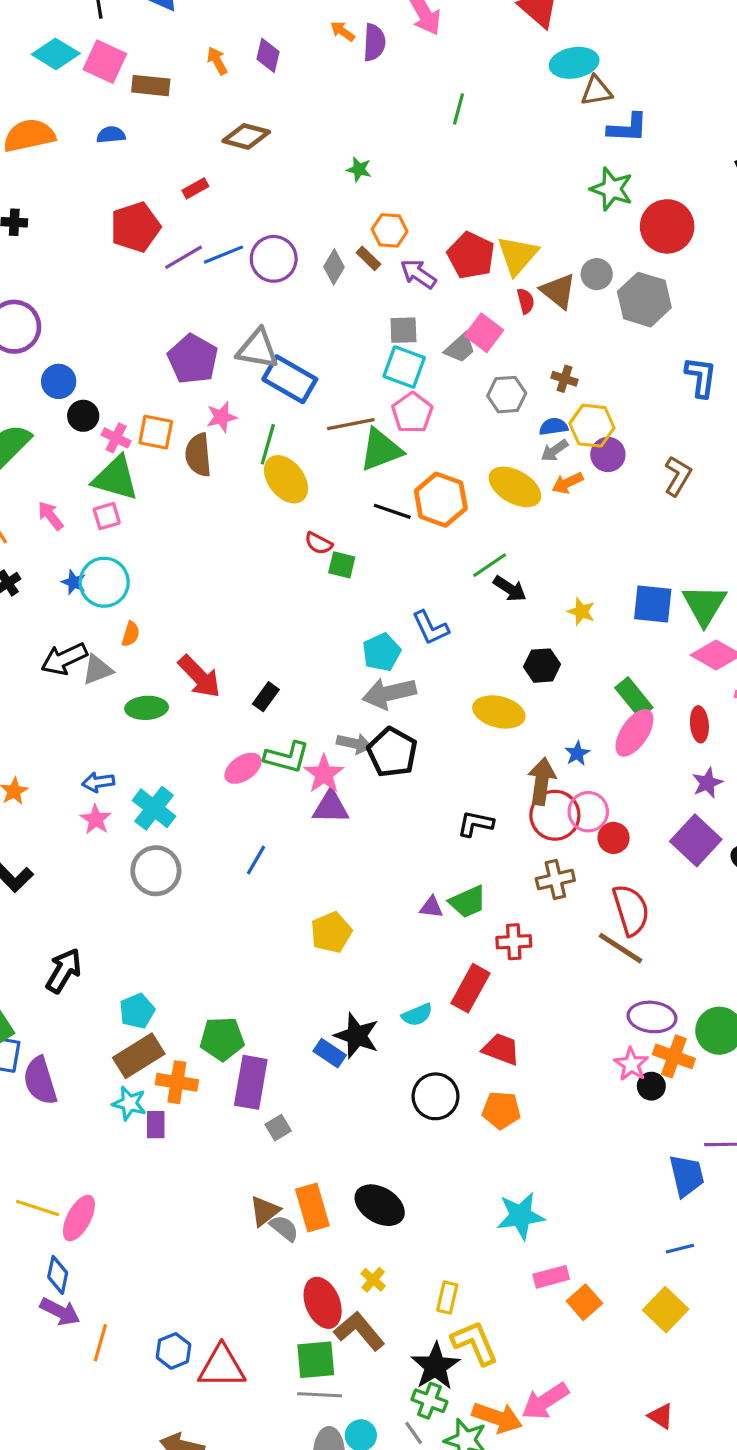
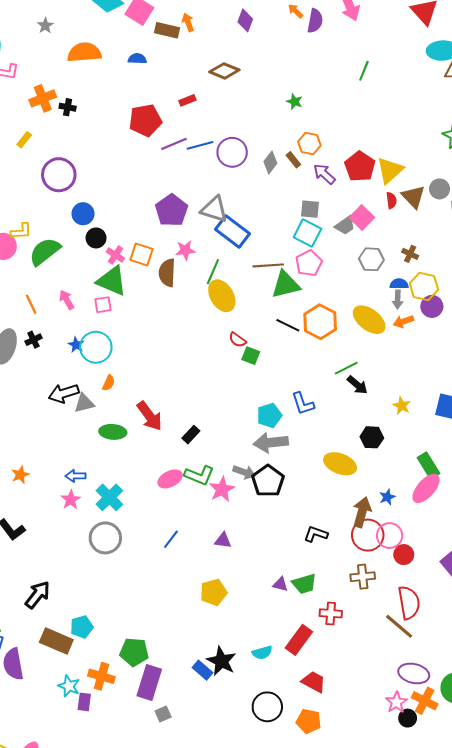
orange arrow: (217, 61) -> (188, 22), moved
gray arrow: (554, 451) -> (398, 299), turned -60
purple triangle: (331, 807) -> (223, 540), moved, size x0.7
brown rectangle: (139, 1056) -> (56, 641), moved, turned 48

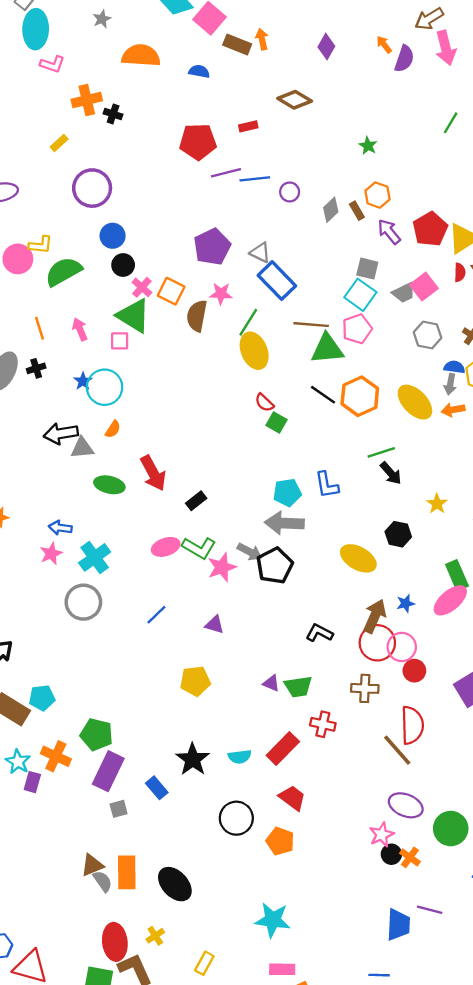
purple circle: (232, 152) -> (290, 192), size x0.6
gray triangle: (214, 209) -> (260, 253), size x0.7
blue rectangle: (203, 670) -> (157, 788), moved
orange cross: (425, 701) -> (410, 857), moved, size x0.7

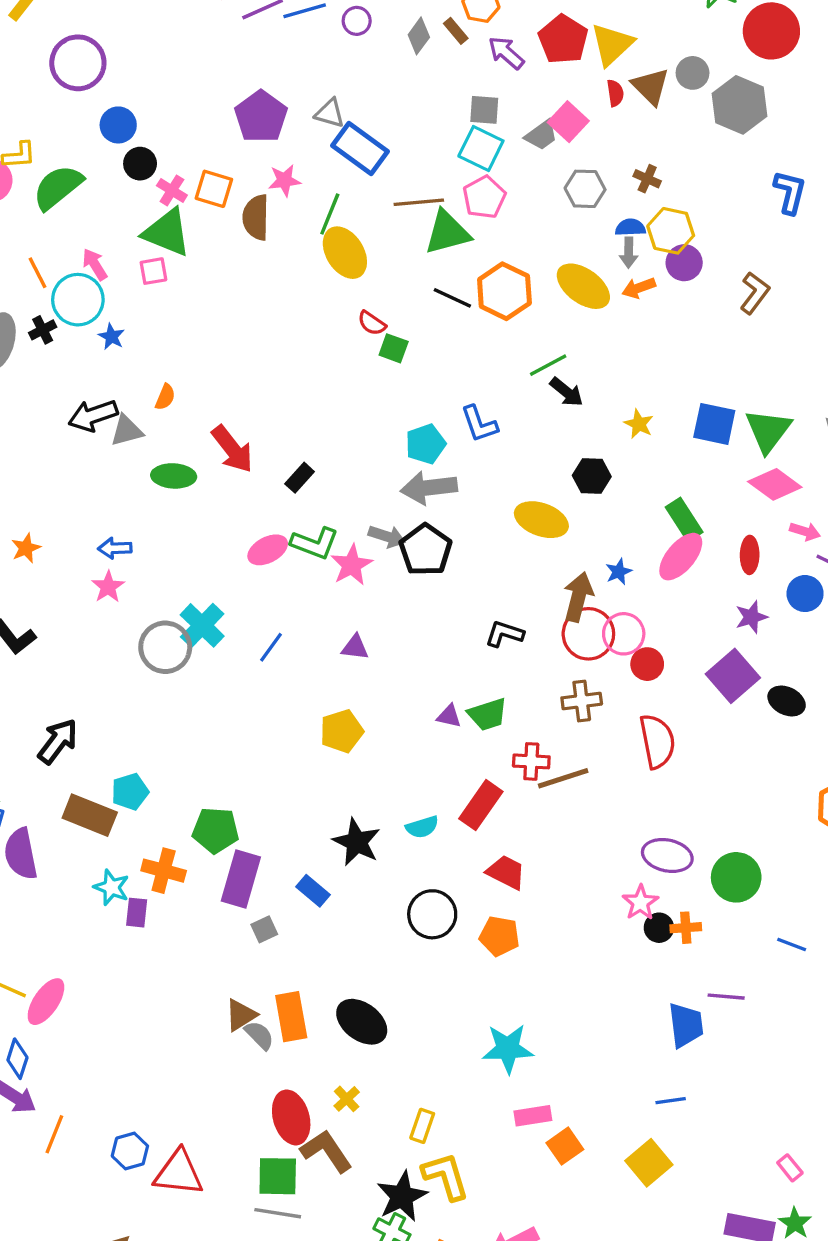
cyan circle: (105, 387) -> (78, 300), moved
cyan cross: (95, 557) -> (202, 625), moved
brown line: (397, 750) -> (563, 778), moved, turned -57
orange cross: (410, 857) -> (686, 928), turned -30

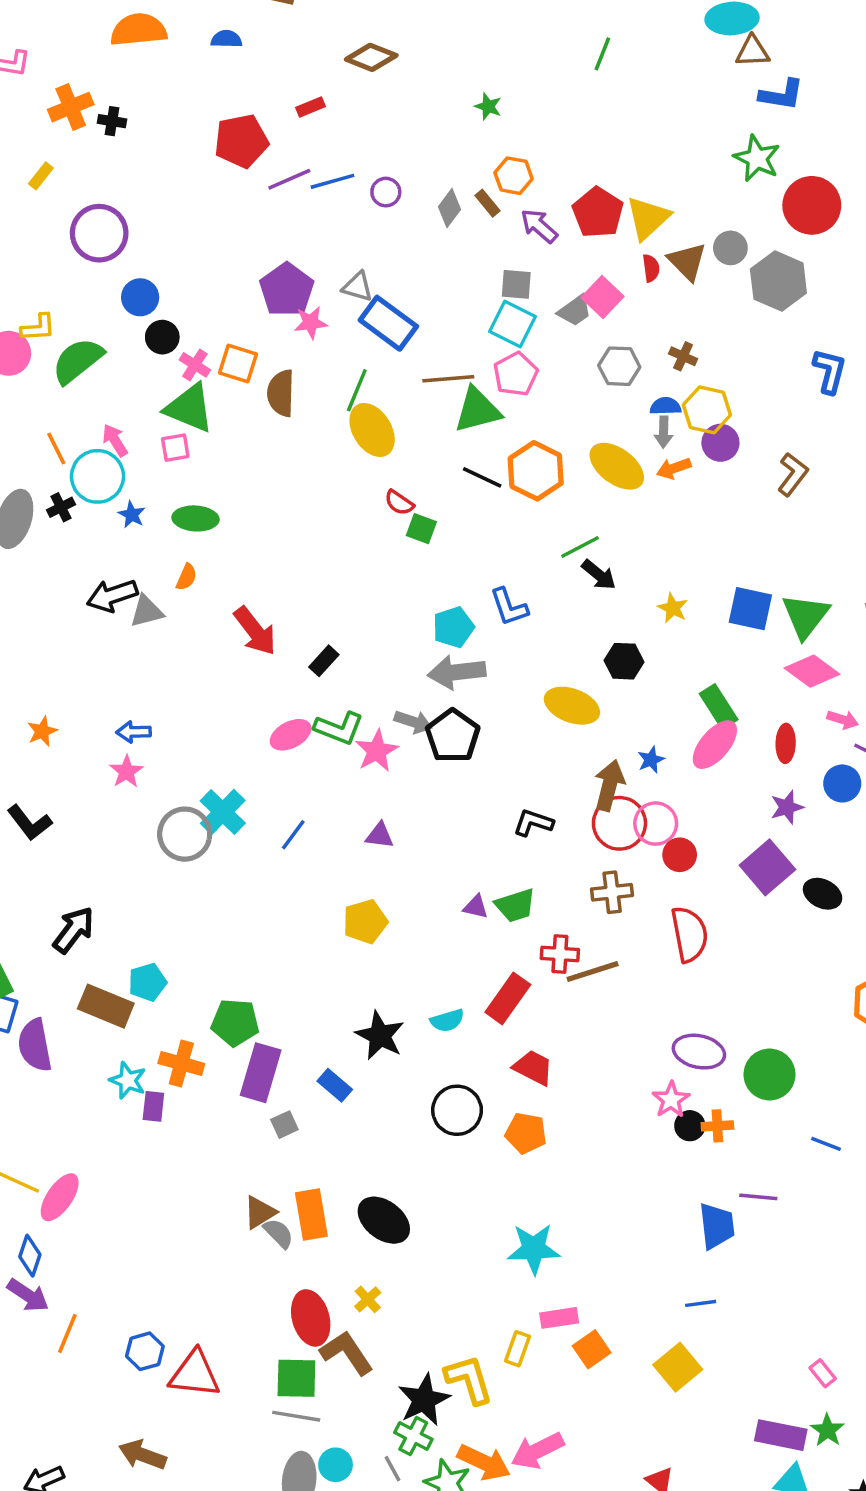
pink star: (284, 180) -> (311, 323), moved
green ellipse: (174, 476) -> (195, 518), moved
yellow rectangle: (422, 1126) -> (517, 1349), moved

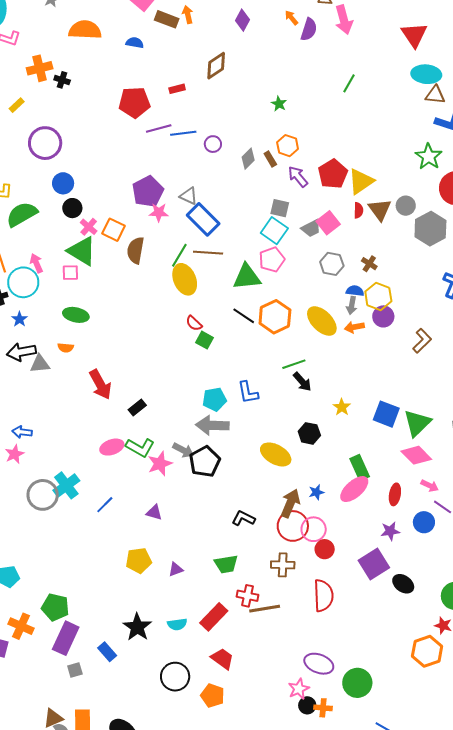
brown diamond: (371, 57) -> (216, 66), turned -64
brown line: (448, 379) -> (208, 253), moved
blue star: (132, 515) -> (20, 319), moved
orange semicircle: (186, 577) -> (66, 348), turned 63
purple triangle: (476, 907) -> (176, 569), moved, turned -42

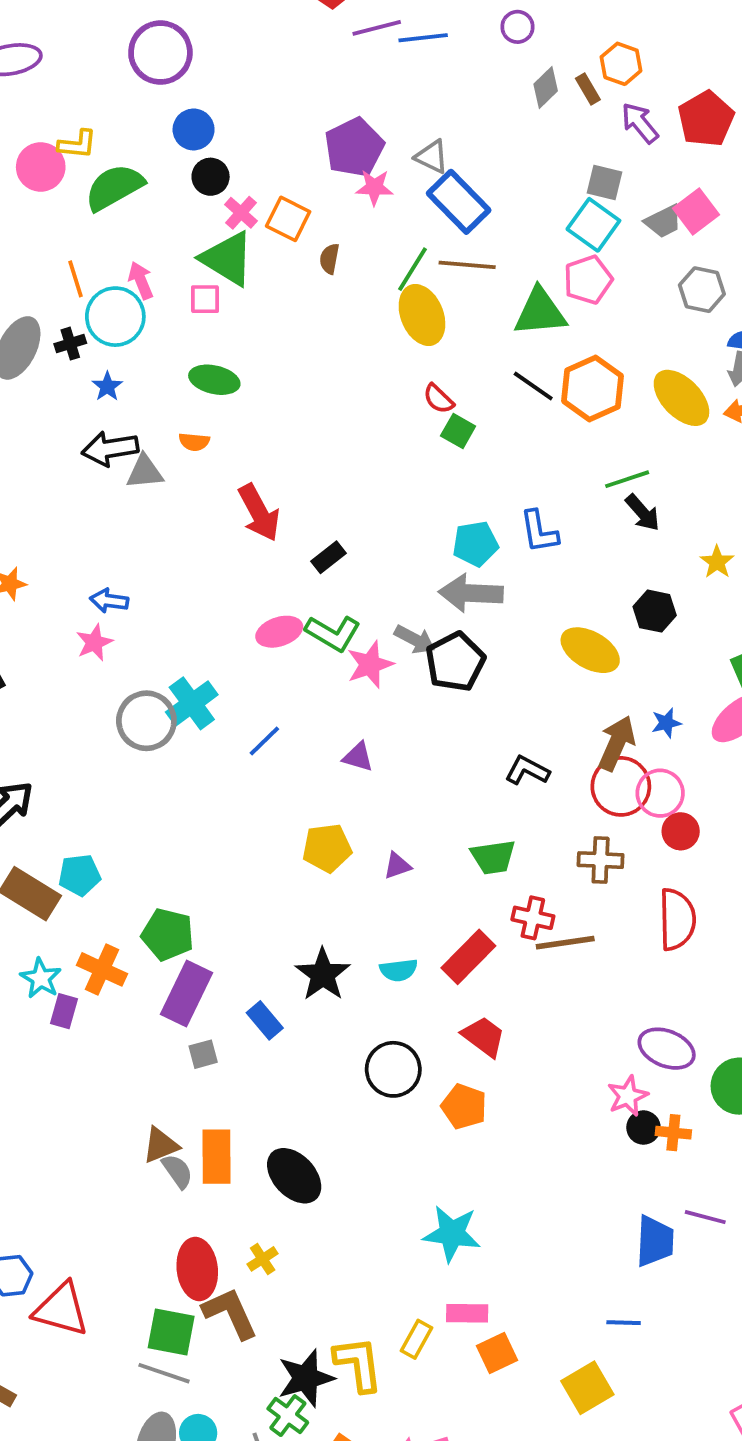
purple circle: (213, 144) -> (517, 27), moved
brown semicircle: (136, 250) -> (329, 259), size x0.6

